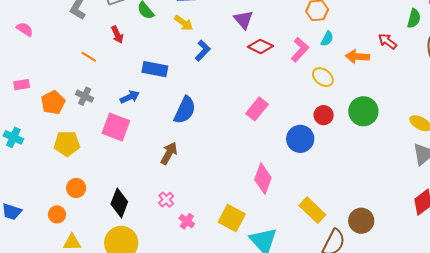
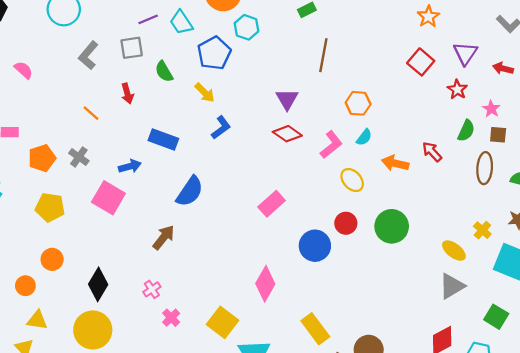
purple triangle: (244, 20) -> (287, 99), moved

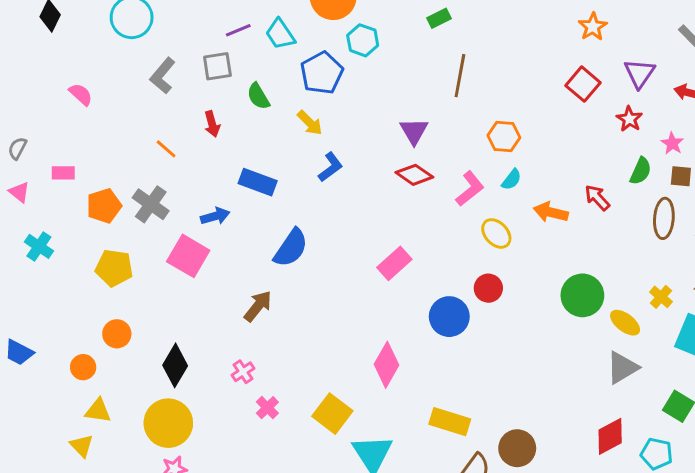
gray cross: (79, 157) -> (151, 204), size x1.4
green circle: (392, 226) -> (582, 295), moved
yellow rectangle: (315, 329) -> (450, 422), turned -36

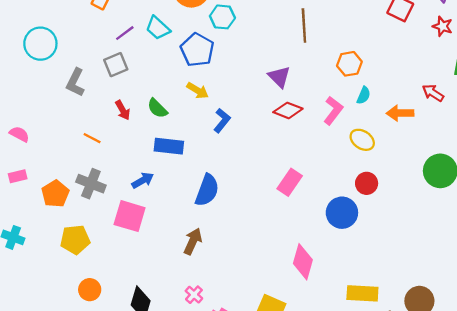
pink semicircle: (81, 94) -> (19, 134), moved
green semicircle: (258, 96) -> (157, 108), moved

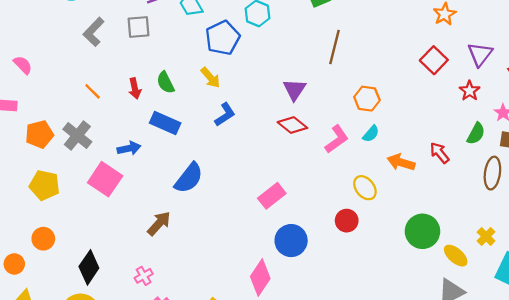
red arrow: (123, 110) -> (135, 88), moved
yellow ellipse: (362, 140) -> (365, 188), moved
blue circle: (342, 213) -> (291, 241), moved

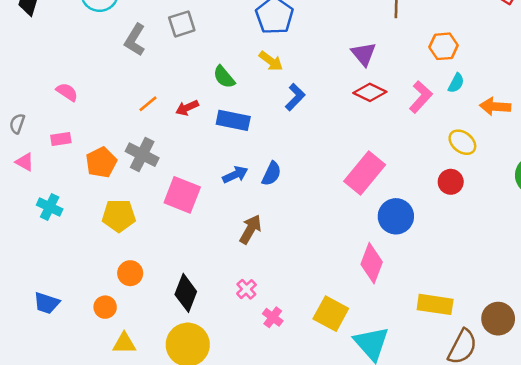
red arrow: (135, 88) -> (187, 108), moved, turned 90
orange line: (93, 91) -> (148, 104), turned -72
blue arrow: (129, 148) -> (235, 175), moved
blue semicircle: (189, 178) -> (271, 174), size x0.7
pink rectangle: (272, 196) -> (365, 173), size x1.4

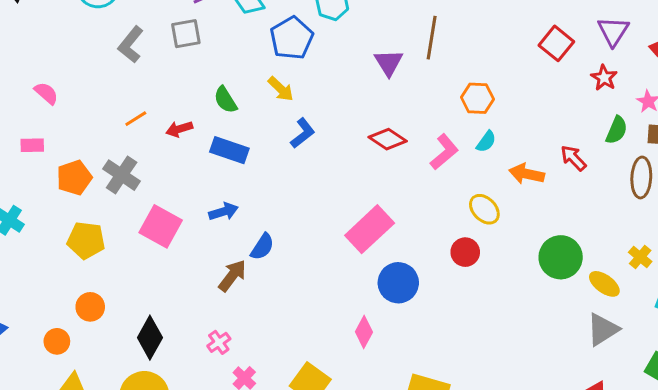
purple triangle: (364, 54) -> (389, 63), moved
blue semicircle: (271, 174) -> (262, 247), moved
pink diamond: (372, 263) -> (364, 332), size x0.7

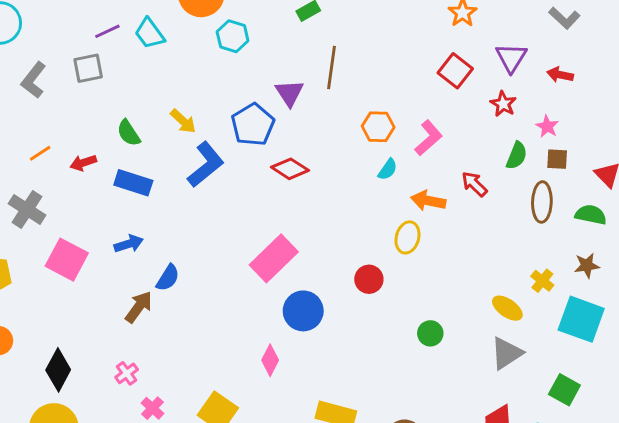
blue pentagon: (292, 38) -> (253, 125), moved
blue L-shape: (303, 133) -> (206, 165), size x1.5
pink L-shape: (444, 152) -> (429, 138), moved
yellow ellipse: (484, 209) -> (407, 237), moved, turned 60
green circle: (561, 257) -> (430, 333), moved, size x0.6

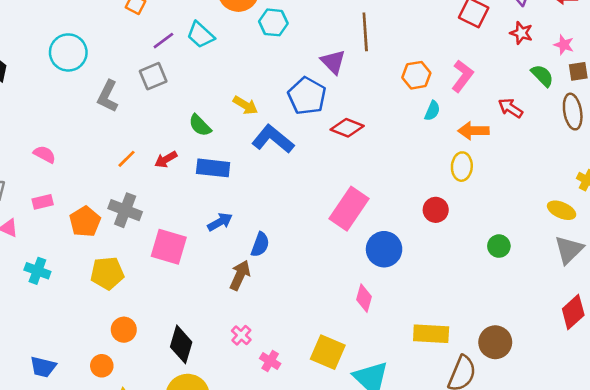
green semicircle: (517, 156) -> (542, 76), turned -55
blue L-shape: (206, 165) -> (273, 139), turned -90

